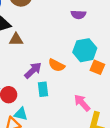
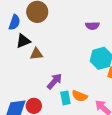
orange semicircle: (56, 65) -> (80, 96), moved

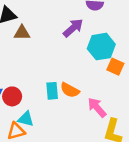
purple arrow: (55, 81) -> (73, 28), moved

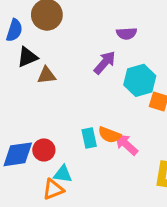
pink arrow: (97, 107) -> (126, 144), moved

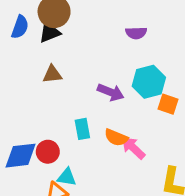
black triangle: (27, 57) -> (49, 32), moved
purple arrow: (105, 63) -> (111, 92), moved, turned 70
cyan rectangle: (89, 138) -> (82, 129), moved

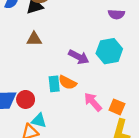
purple semicircle: (136, 33) -> (116, 14), moved
orange square: (168, 104) -> (117, 107), moved
orange semicircle: (116, 138) -> (67, 82), moved

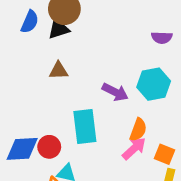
orange semicircle: (67, 82) -> (138, 130), moved, turned -96
cyan rectangle: (54, 84) -> (85, 127), size x1.6
pink arrow: (93, 102) -> (134, 148), turned 90

